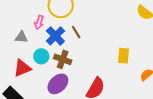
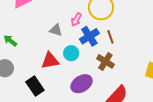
brown cross: (63, 59) -> (105, 61), moved

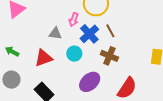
red triangle: (50, 61) -> (43, 58), moved

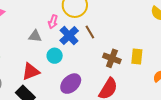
brown cross: (109, 56) -> (112, 58), moved
red triangle: (43, 58) -> (31, 72), moved

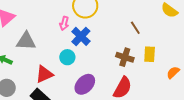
brown line: (90, 32) -> (135, 28), moved
gray triangle: (35, 36) -> (26, 41), moved, size x1.5

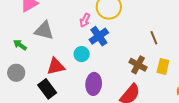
purple ellipse: (85, 84) -> (94, 84), turned -50

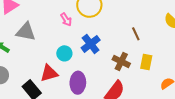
pink arrow: (85, 20) -> (66, 19), turned -56
blue cross: (99, 36) -> (91, 44), moved
red triangle: (56, 66) -> (49, 73), moved

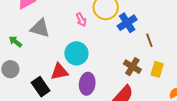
blue cross: (91, 44) -> (127, 23), moved
cyan circle: (64, 53) -> (76, 53), size x1.5

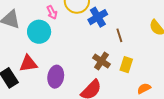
cyan circle: (76, 53) -> (39, 32), moved

